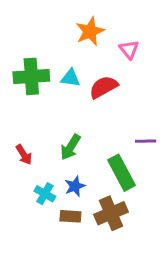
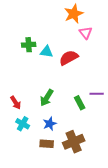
orange star: (90, 31) -> (74, 14), moved
green cross: (31, 76) -> (29, 45), moved, size x0.6
green rectangle: (122, 173) -> (80, 103), moved, size x0.6
cyan cross: (45, 194) -> (23, 124), moved

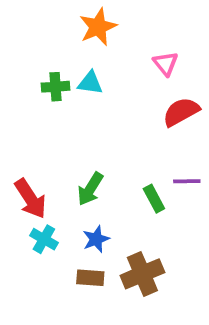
orange star: (74, 14) -> (98, 27), moved
cyan triangle: (47, 52) -> (90, 83), moved
red semicircle: (69, 58) -> (181, 112), moved
red arrow: (16, 103) -> (30, 199), size x1.5

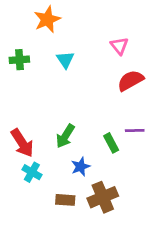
orange star: (98, 27) -> (47, 19), moved
cyan triangle: (90, 83) -> (65, 60), turned 48
green cross: (56, 87) -> (19, 60), moved
blue star: (96, 239) -> (81, 167), moved

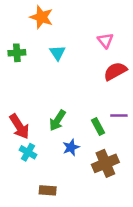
orange star: (47, 19) -> (41, 17), turned -30
brown cross: (103, 197) -> (105, 163), moved
brown rectangle: (65, 200) -> (48, 190), moved

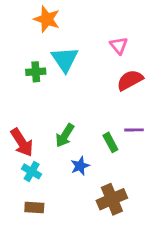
green cross: (17, 53) -> (36, 72), moved
cyan triangle: (57, 53) -> (65, 59), size x1.5
brown cross: (105, 163) -> (112, 199), moved
brown rectangle: (48, 190) -> (34, 207), moved

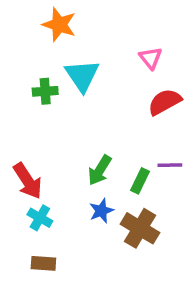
green arrow: (65, 135) -> (100, 170), moved
green rectangle: (110, 142) -> (140, 181), turned 54
brown cross: (112, 199) -> (140, 228), moved, turned -36

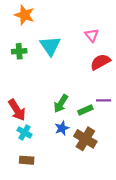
orange star: (59, 25) -> (24, 15), moved
green cross: (45, 91) -> (19, 51), moved
green rectangle: (140, 181) -> (85, 110), turned 40

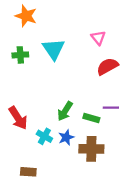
green rectangle: (85, 110) -> (91, 118), turned 40
cyan cross: (24, 132) -> (44, 136), moved
brown cross: (85, 139) -> (91, 149), turned -30

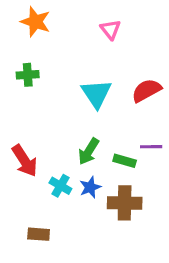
pink triangle: (98, 38) -> (110, 29), moved
cyan triangle: (54, 49) -> (96, 94), moved

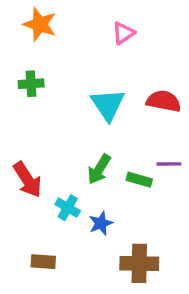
pink triangle: (110, 29) -> (124, 33), turned 35
red semicircle: (146, 90) -> (164, 101), turned 40
blue star: (90, 187) -> (101, 223), moved
brown cross: (125, 203) -> (139, 263), moved

